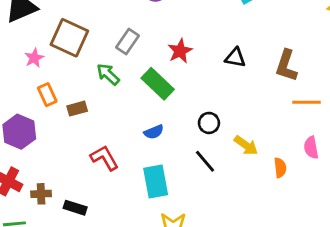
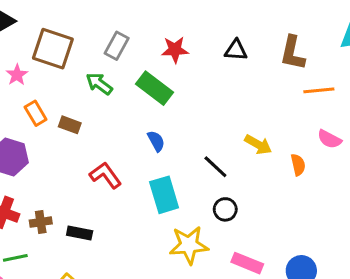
red star: (180, 51) -> (175, 50), turned 30
brown rectangle: (77, 109) -> (70, 125), turned 42
black circle: (209, 123) -> (225, 209), moved
blue semicircle: (154, 132) -> (156, 141), turned -90
pink semicircle: (311, 148) -> (329, 139), turned -45

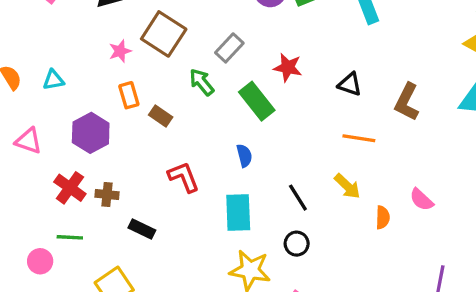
orange line: (319, 90) -> (359, 138), moved
brown cross: (41, 222) -> (107, 195), moved

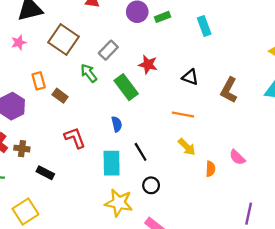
pink star: (120, 51) -> (19, 42), moved
orange line: (359, 138) -> (183, 114), moved
black line: (298, 198) -> (141, 152), moved

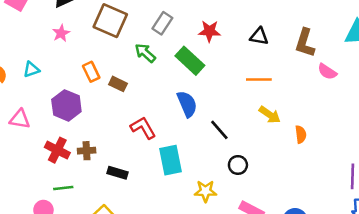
blue semicircle: (117, 124) -> (187, 104), size x1.5
pink semicircle: (237, 157) -> (327, 72), moved
cyan rectangle: (112, 163) -> (171, 160), moved
yellow star: (119, 203) -> (206, 191), size x0.7

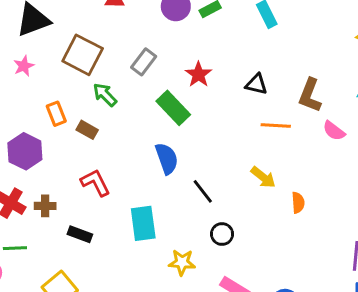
red star: (209, 31) -> (198, 74), turned 30
green arrow: (145, 53) -> (105, 95), moved
orange line: (259, 79) -> (276, 125), moved
red L-shape: (143, 128) -> (95, 183), moved

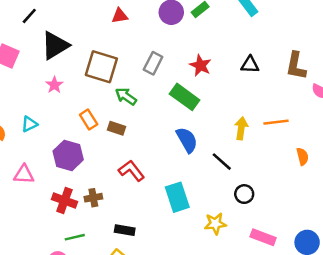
orange line: (276, 125) -> (276, 122), moved
yellow arrow: (263, 177) -> (241, 128), moved, turned -110
black rectangle: (80, 234) -> (125, 230), moved

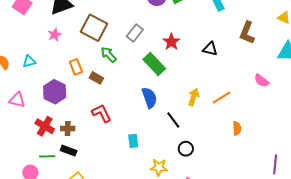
brown L-shape: (296, 66) -> (247, 33), moved
orange line: (276, 122) -> (222, 98), turned -36
cyan rectangle: (177, 197) -> (133, 141), size x0.6
black rectangle: (125, 230) -> (69, 151), moved

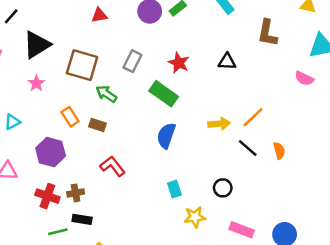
pink semicircle: (261, 81) -> (304, 78), moved
yellow arrow: (194, 97) -> (219, 124), turned 78
blue semicircle: (149, 98) -> (166, 136), turned -130
black line: (173, 120) -> (248, 148), moved
cyan rectangle: (133, 141) -> (174, 189), moved

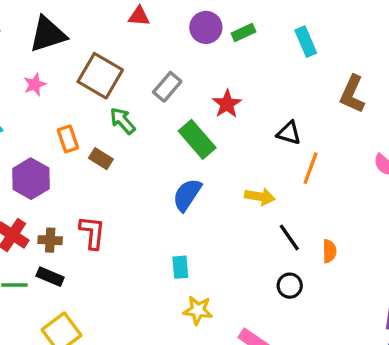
black triangle: (227, 62) -> (289, 133), moved
orange line: (253, 117) -> (311, 168), moved, turned -40
red L-shape: (112, 166) -> (92, 232), moved, turned 30
black circle: (223, 188) -> (290, 286), moved

